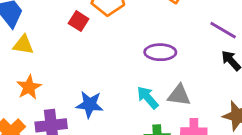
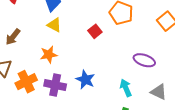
red square: (79, 21) -> (95, 31), moved
gray triangle: (179, 95) -> (159, 92), moved

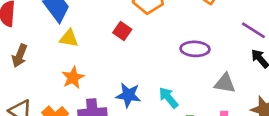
brown arrow: (13, 37) -> (20, 56), moved
cyan arrow: (126, 88) -> (169, 98), moved

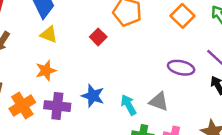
purple ellipse: (195, 49) -> (181, 68), moved
gray triangle: (225, 83) -> (159, 102), moved

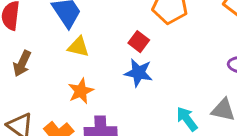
blue star: (93, 96) -> (138, 73), moved

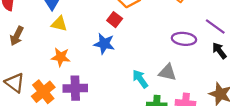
red square: (139, 42) -> (115, 20), moved
orange star: (81, 91) -> (61, 57), turned 30

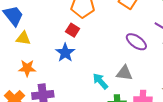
purple ellipse: (184, 39) -> (136, 42), turned 35
blue star: (104, 44) -> (65, 53), turned 30

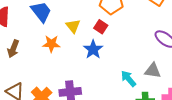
yellow triangle: (23, 38) -> (73, 26), moved, turned 42
orange star: (27, 68) -> (51, 44), moved

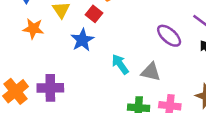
cyan arrow: (128, 79) -> (120, 64), moved

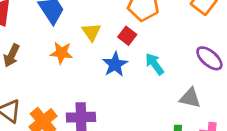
cyan arrow: (120, 64) -> (155, 64), moved

